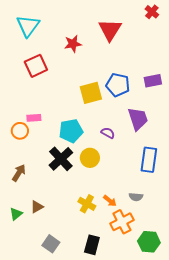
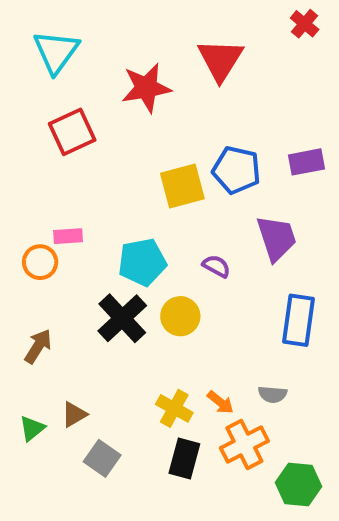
red star: (73, 44) -> (146, 88), size x1.4
gray square: (51, 244) -> (102, 458), moved
black rectangle: (92, 245) -> (184, 458), moved

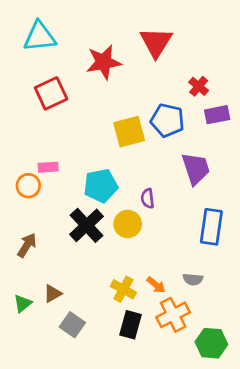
red cross: (305, 24) -> (199, 86), moved
cyan triangle: (56, 52) -> (40, 37), turned 48
purple semicircle: (216, 266) -> (148, 198), moved, turned -126

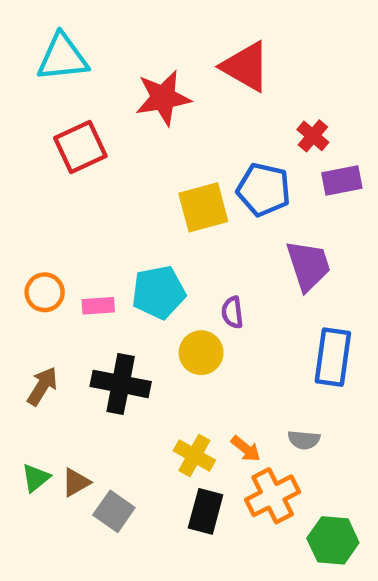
red triangle: (156, 42) -> (246, 67), turned -32
pink rectangle: (48, 167) -> (98, 306), moved
black cross: (87, 225) -> (121, 384), moved, turned -36
brown triangle: (52, 294) -> (76, 482), moved

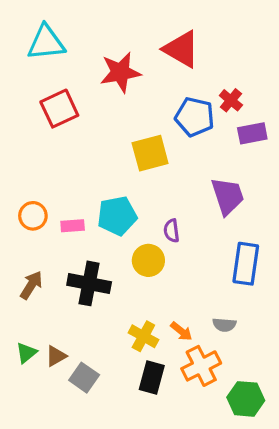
blue pentagon: (264, 189) -> (195, 117), moved

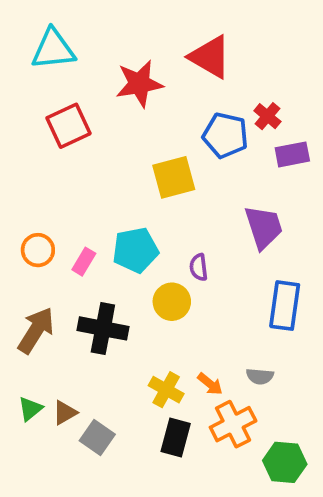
pink rectangle: (73, 226) -> (84, 262), turned -55
brown arrow: (31, 285) -> (36, 330), size x1.4

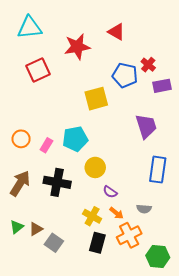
red triangle: (210, 57) -> (116, 32), size x0.7
purple semicircle: (199, 267) -> (110, 192), moved, turned -48

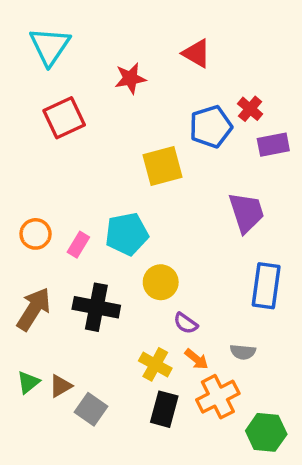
cyan triangle: (30, 28) -> (50, 46), turned -50
red star: (77, 47) -> (130, 78), size x0.7
blue pentagon: (125, 75) -> (211, 127), turned -30

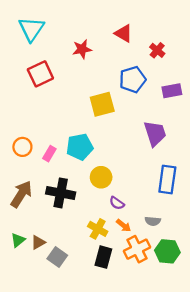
red cross: (250, 109) -> (157, 50), moved
green hexagon: (266, 432) -> (167, 251), moved

